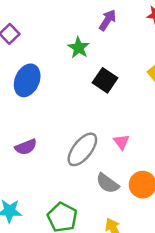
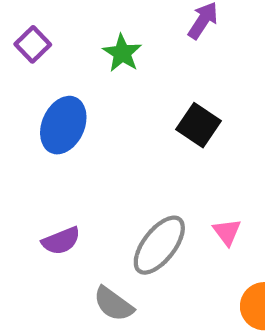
green star: (79, 48) -> (122, 53), moved
gray semicircle: (107, 183) -> (113, 304), moved

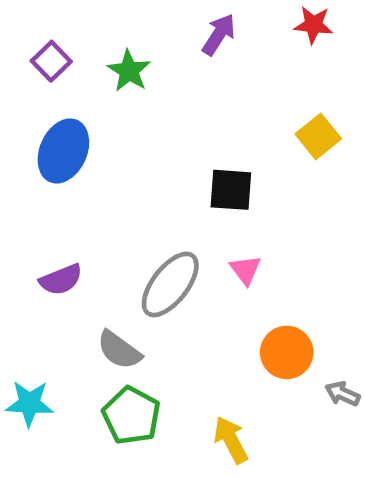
purple square: (33, 44) -> (51, 61), moved
black square: (199, 125) -> (231, 190), moved, turned -30

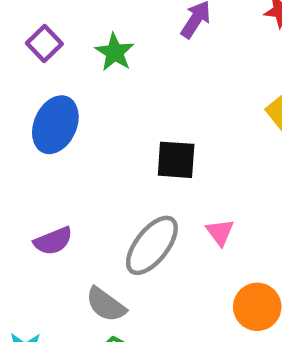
black square: (231, 190) -> (176, 160), moved

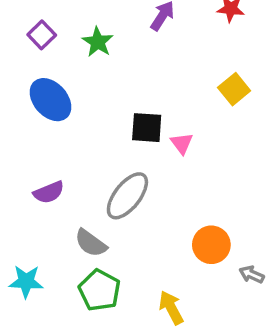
blue ellipse: (55, 125) -> (50, 100), turned -66
pink triangle: (220, 232) -> (182, 143), moved

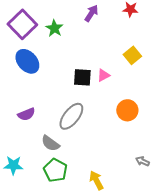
purple square: (42, 35) -> (22, 24), size x1.8
pink triangle: (182, 143) -> (103, 75), moved, turned 40
orange circle: (211, 245) -> (127, 110), moved

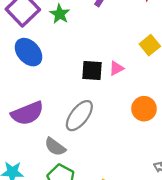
purple semicircle: (26, 114) -> (27, 113), size x1.6

